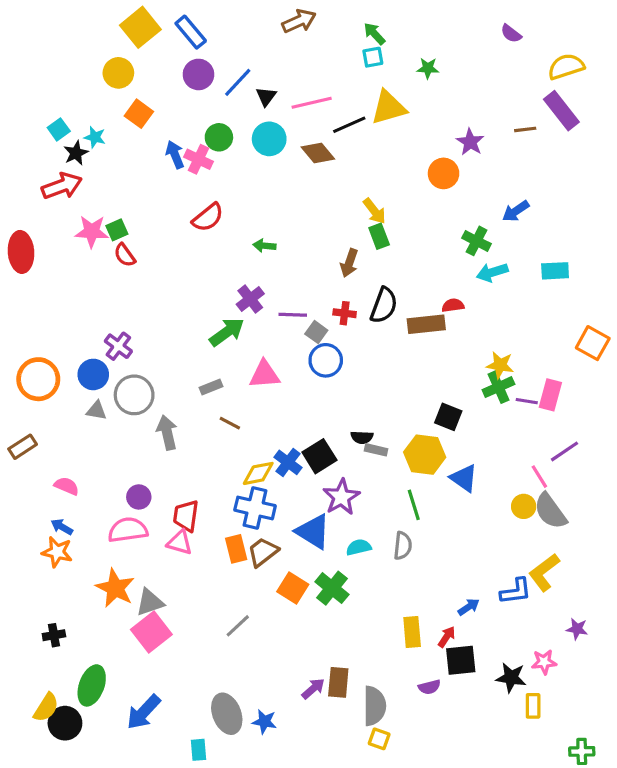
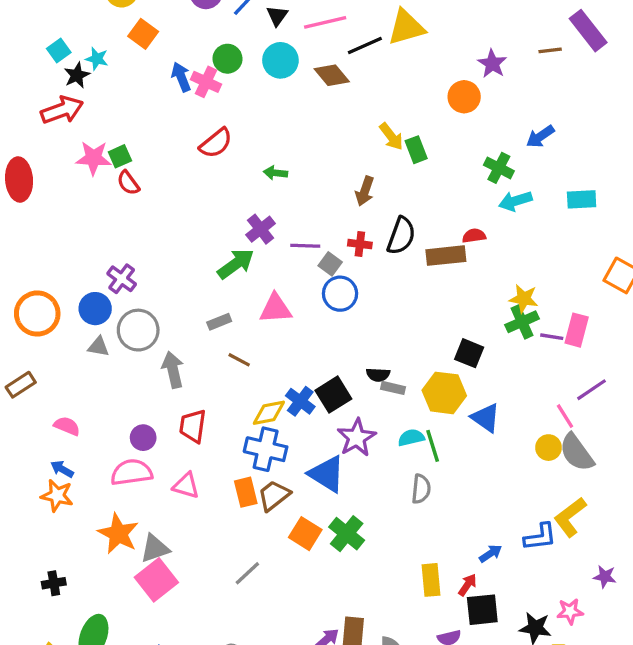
green rectangle: (379, 236) -> (416, 150), moved
red trapezoid: (186, 516) -> (193, 426), moved
cyan semicircle: (359, 547) -> (411, 438), moved

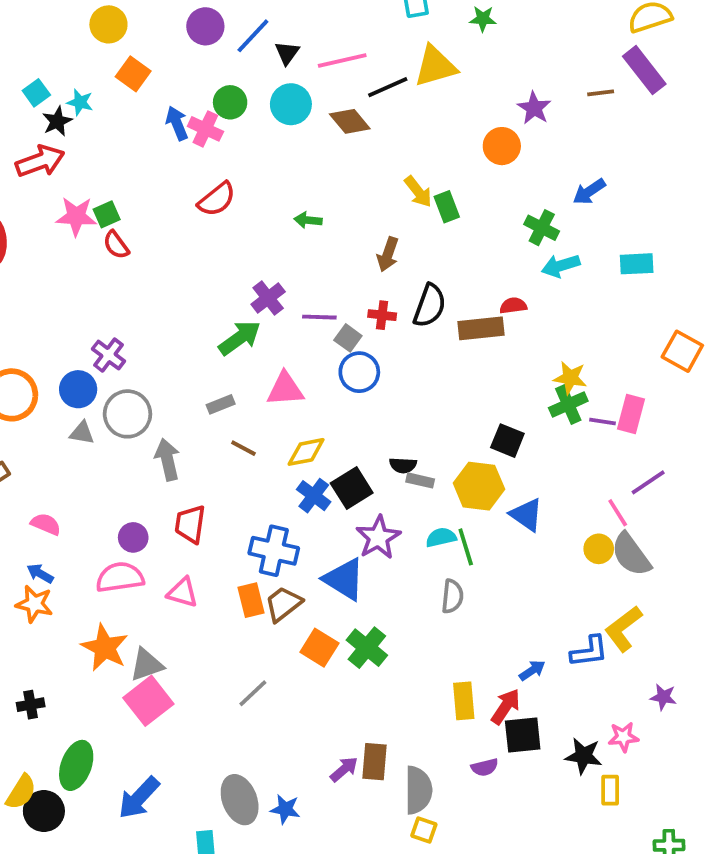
green arrow: (275, 173) -> (308, 220), moved
yellow diamond: (269, 413) -> (306, 452), moved
red arrow: (467, 585) -> (506, 707), size x1.4

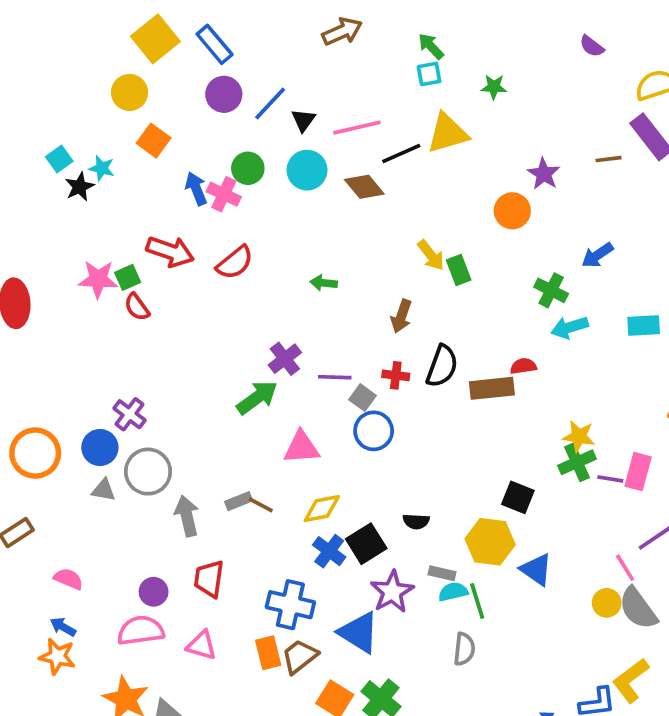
red arrow: (40, 161) -> (170, 251), moved, turned 39
gray rectangle: (221, 404) -> (239, 501), moved
gray rectangle: (420, 480) -> (442, 573), moved

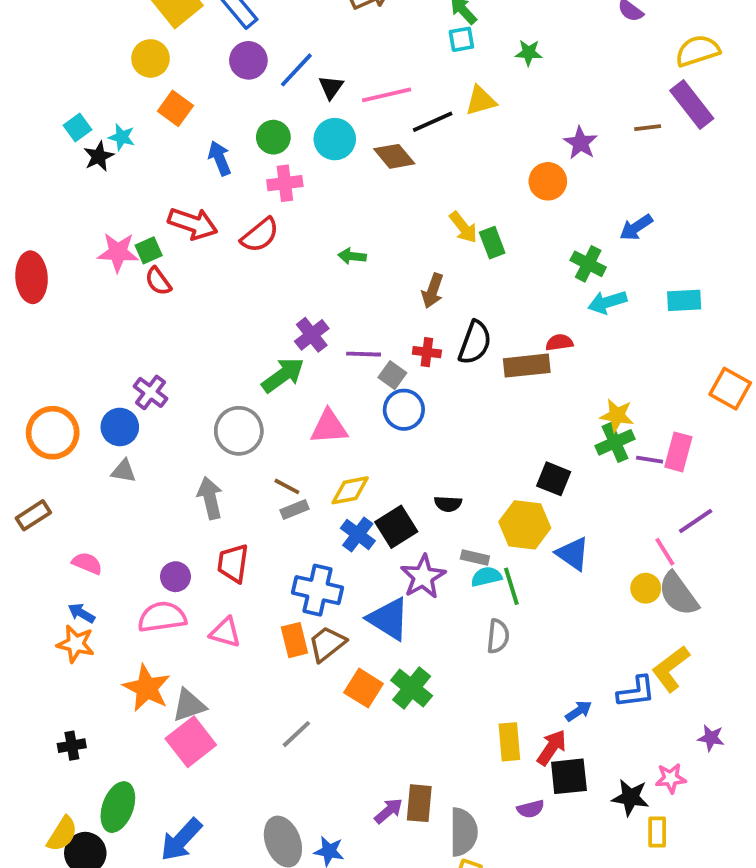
yellow triangle: (448, 133) -> (481, 101), size x0.7
pink cross: (224, 194) -> (285, 183), moved, turned -32
gray circle: (148, 472) -> (239, 431), moved
gray rectangle: (239, 501) -> (294, 510), moved

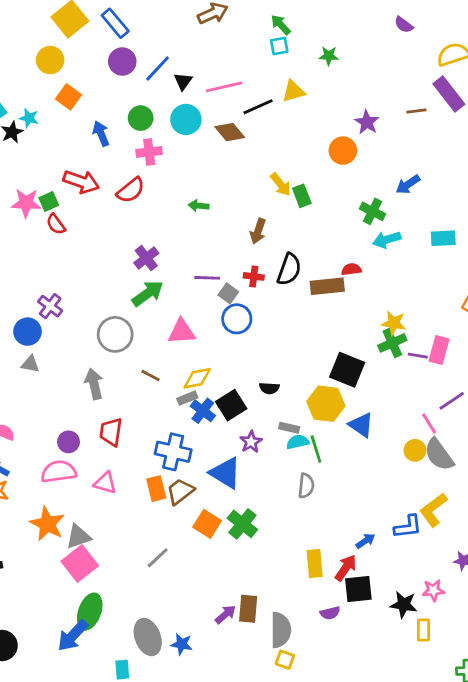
purple cross: (312, 335) -> (146, 258), moved
black square: (554, 479) -> (347, 370), size x1.4
gray rectangle: (294, 510) -> (187, 398), moved
purple star: (423, 577) -> (251, 442), size x0.7
green ellipse: (118, 807) -> (90, 612), moved

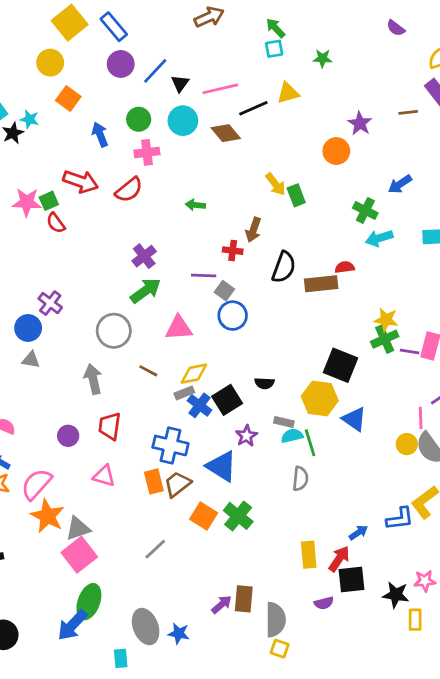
red cross: (254, 276) -> (233, 251), moved
pink line: (429, 423) -> (421, 418), turned 30
pink semicircle: (59, 472) -> (36, 484), moved, turned -40

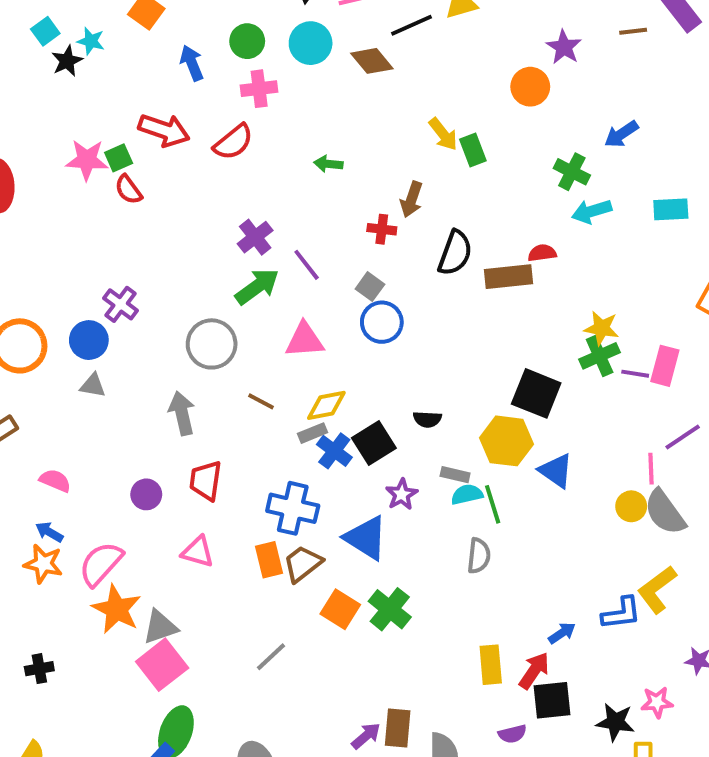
purple line: (204, 275) -> (307, 265), moved, turned 50

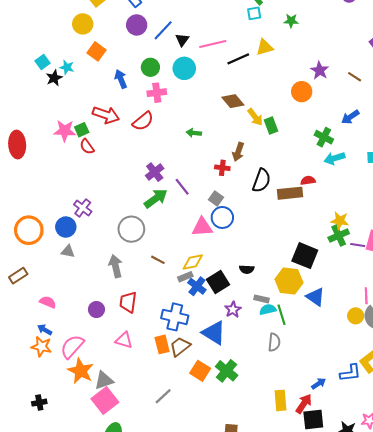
brown line: (633, 31) -> (355, 77), moved, turned 40
brown diamond: (372, 61) -> (233, 101), moved
pink triangle: (305, 340) -> (202, 227), moved

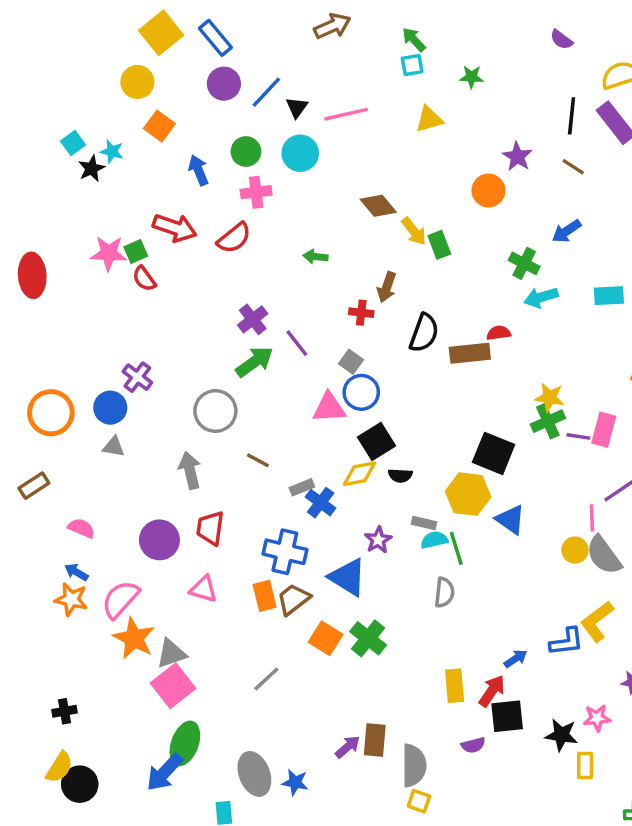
black line: (238, 59) -> (572, 116), moved, turned -60
yellow diamond: (193, 262) -> (360, 474), moved
black square: (218, 282) -> (377, 442), moved
purple circle: (96, 310) -> (159, 540), size x1.5
black cross: (39, 403) -> (64, 711), moved

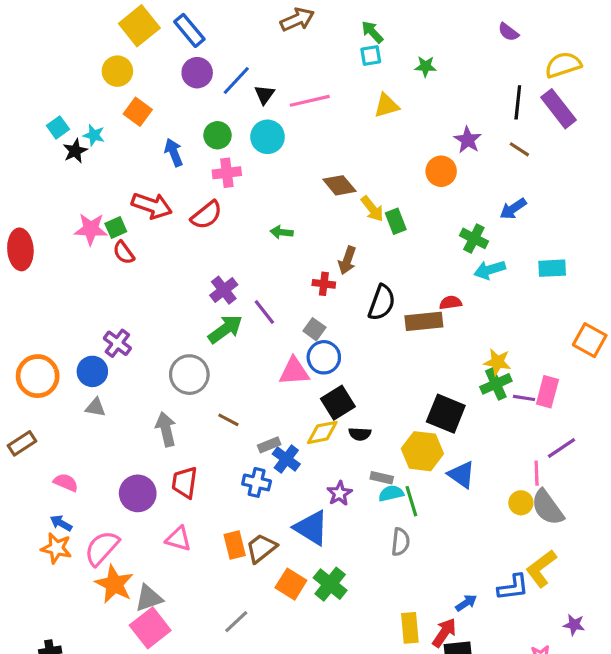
blue cross: (285, 552) -> (257, 482), moved, size x0.7

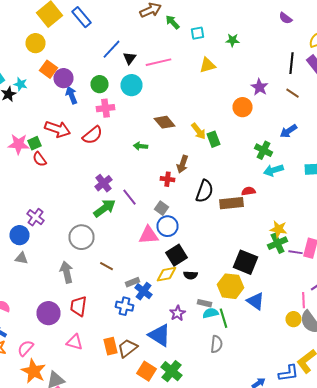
green arrow: (372, 32) -> (172, 22), moved
purple circle: (197, 73) -> (64, 78), moved
brown diamond: (339, 185) -> (164, 122), moved
pink semicircle: (102, 548) -> (26, 348), size x0.7

